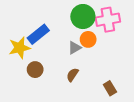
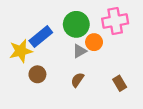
green circle: (83, 17) -> (76, 24), moved
brown rectangle: (110, 88) -> (120, 83), moved

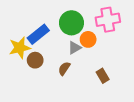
brown circle: (37, 74) -> (35, 60), moved
brown semicircle: (77, 80) -> (64, 68), moved
brown rectangle: (120, 83) -> (103, 76), moved

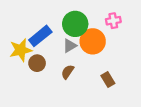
pink cross: (108, 20) -> (113, 21), size x0.6
orange circle: (88, 39) -> (93, 41), size x1.5
gray triangle: (75, 48) -> (70, 46), moved

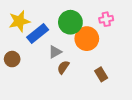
gray triangle: (70, 46) -> (55, 52), moved
yellow star: (21, 50) -> (19, 21), moved
brown circle: (37, 63) -> (12, 59), moved

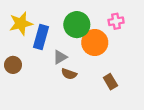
blue rectangle: (38, 33) -> (41, 37), turned -35
brown semicircle: (63, 67) -> (69, 74), turned -104

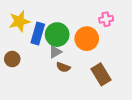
green circle: (77, 25) -> (57, 35), moved
brown rectangle: (110, 82) -> (101, 74), size x1.5

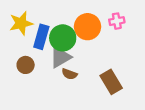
orange circle: (87, 39) -> (87, 27), moved
gray triangle: (55, 52) -> (60, 57), size x1.5
brown circle: (12, 59) -> (26, 65), moved

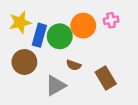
gray triangle: (60, 57) -> (55, 86), moved
brown circle: (26, 65) -> (24, 62), size x1.5
brown semicircle: (69, 74) -> (74, 65), moved

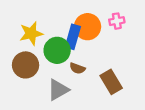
yellow star: (20, 22) -> (31, 33), moved
blue rectangle: (39, 35) -> (73, 37), moved
green circle: (60, 36) -> (57, 50), moved

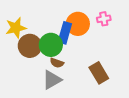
yellow star: (31, 33) -> (16, 28), moved
brown circle: (26, 65) -> (30, 46), moved
brown semicircle: (77, 68) -> (57, 63), moved

